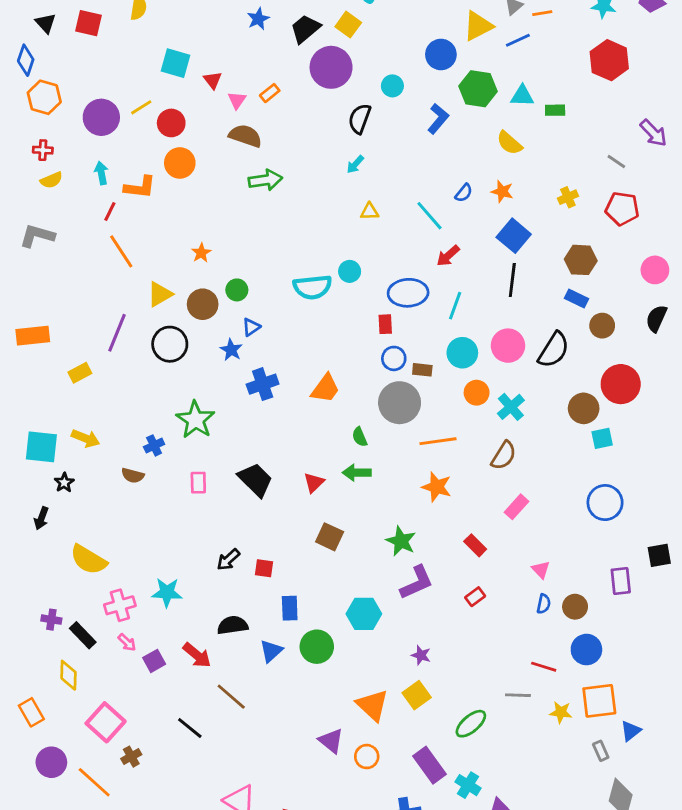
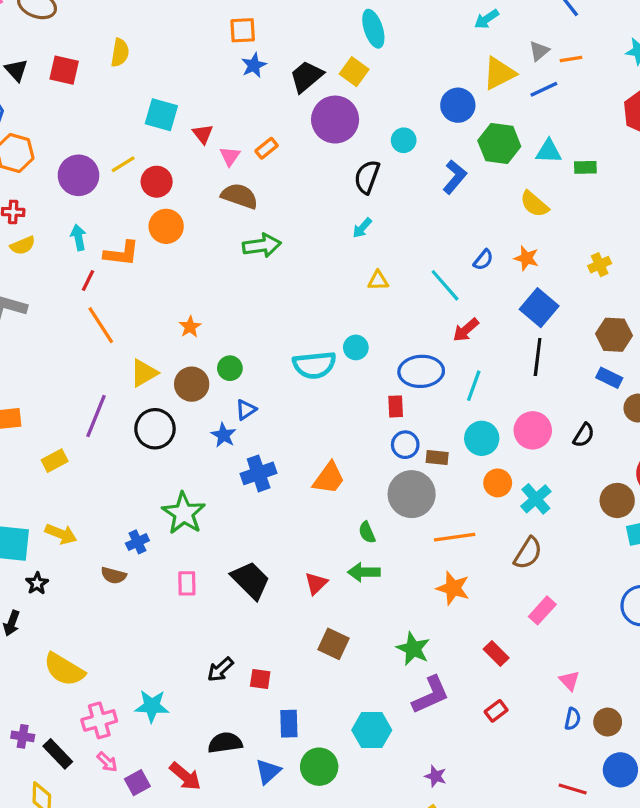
black semicircle: (554, 350) -> (584, 435), size x0.6

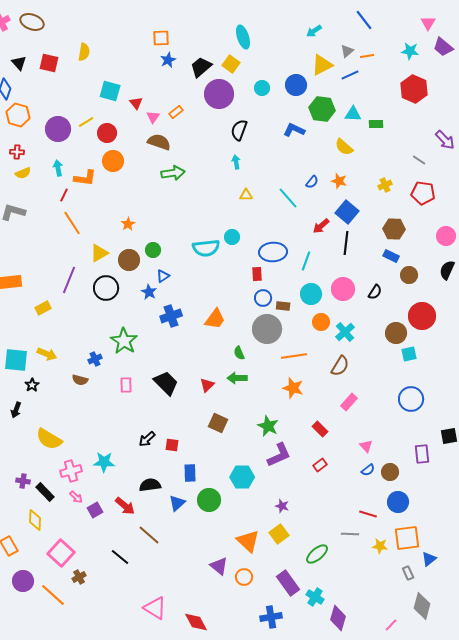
cyan circle: (404, 140) -> (262, 88), moved
blue L-shape: (455, 177) -> (294, 130), turned -105
cyan arrow: (362, 228) -> (236, 162), turned 128
red arrow: (466, 330) -> (321, 226), moved
blue semicircle: (573, 719) -> (368, 470), turned 40

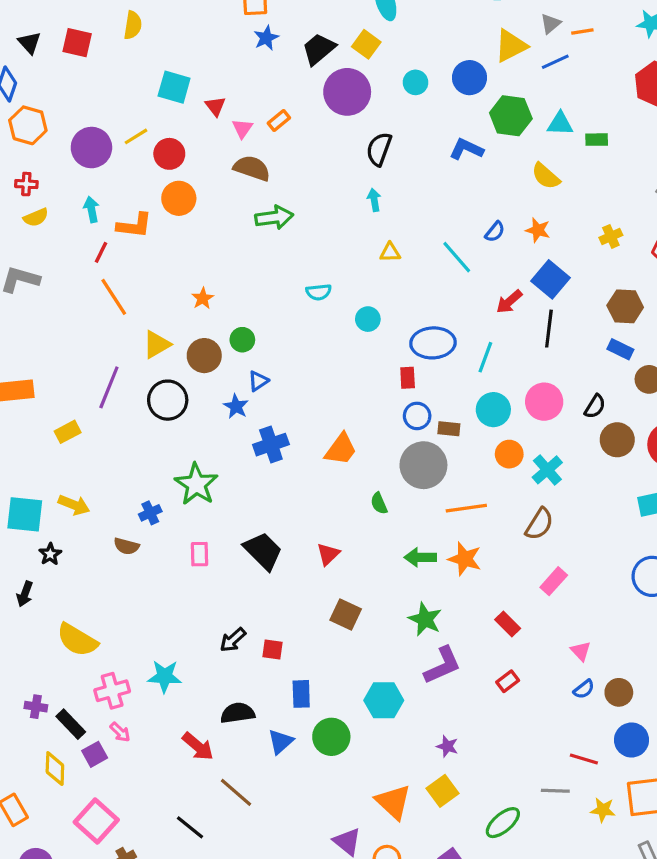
cyan semicircle: (206, 248) -> (319, 292), moved, size x0.6
brown circle: (396, 333) -> (617, 440), moved
green arrow: (237, 378) -> (420, 557), moved
purple square: (95, 510) -> (95, 754), moved

